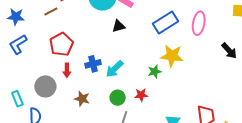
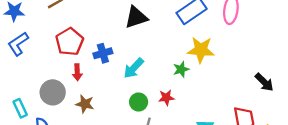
black triangle: (119, 26) -> (136, 17), size x1.5
black arrow: (229, 51) -> (264, 82), moved
blue cross: (93, 64) -> (103, 53), moved
brown star: (82, 99) -> (85, 104), moved

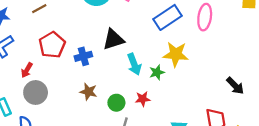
black triangle: (136, 17) -> (113, 39), moved
cyan arrow: (134, 68) -> (134, 64), moved, turned -65
red arrow: (77, 72) -> (27, 70), moved, turned 32
brown star: (85, 104) -> (88, 92), moved

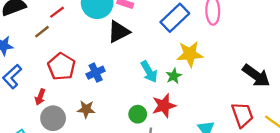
black triangle: (113, 39) -> (119, 32), moved
black arrow: (235, 86) -> (256, 76), size x1.4
brown star: (88, 92) -> (86, 109), moved
red star: (143, 99) -> (164, 106), size x1.5

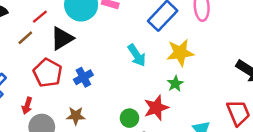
black triangle: (119, 32) -> (62, 38), moved
cyan arrow: (149, 72) -> (137, 55), moved
green star: (174, 76) -> (175, 84), moved

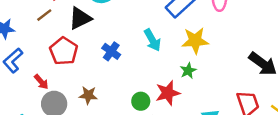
blue cross: (83, 77) -> (111, 51), moved, turned -30
red arrow: (27, 106) -> (41, 82), turned -63

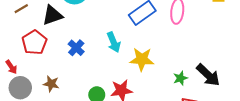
yellow star: (195, 41) -> (142, 59), moved
green star: (188, 71) -> (180, 78), moved

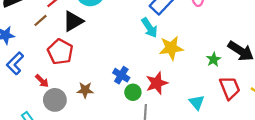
cyan arrow: (114, 42) -> (149, 28), moved
blue cross: (76, 48) -> (121, 75), moved

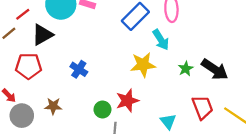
cyan arrow: (149, 28) -> (161, 40), moved
red pentagon: (60, 52) -> (28, 66), turned -30
green star: (214, 59) -> (186, 69), moved
blue cross: (121, 75) -> (79, 69), moved

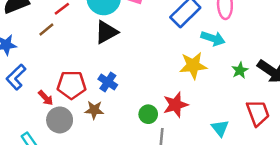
black triangle: (42, 35) -> (106, 32), moved
cyan arrow: (161, 40) -> (213, 38), turned -40
red pentagon: (28, 66) -> (71, 85), moved
blue cross: (79, 69) -> (108, 82), moved

